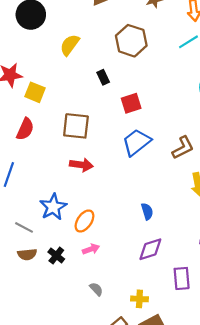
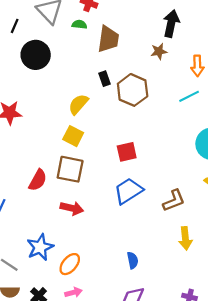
yellow semicircle: (70, 45) -> (78, 104), moved
black rectangle: (103, 77) -> (104, 79), moved
yellow square: (35, 92) -> (73, 136), moved
red semicircle: (25, 129) -> (38, 180), moved

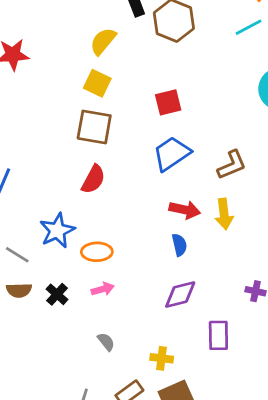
red semicircle: (38, 180) -> (93, 179), moved
red arrow: (72, 208) -> (185, 210), moved
yellow arrow: (185, 238) -> (224, 214), moved
orange ellipse: (70, 264) -> (97, 252), turned 50

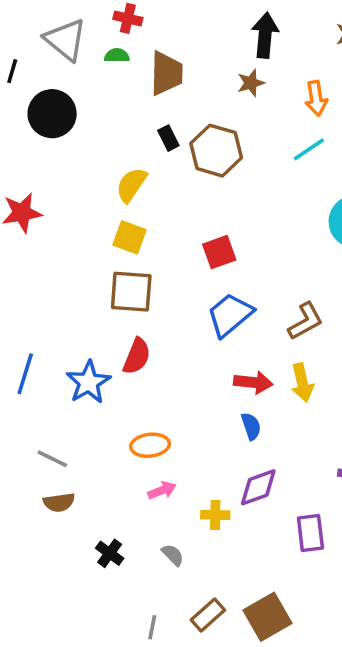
blue star: (57, 231) -> (89, 382), moved
black cross: (57, 294) -> (110, 553), moved
yellow cross: (162, 358) -> (215, 515), moved

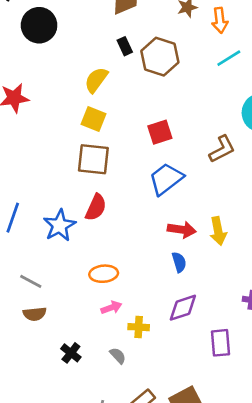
orange arrow: (316, 98) -> (220, 20), moved
brown L-shape: (306, 321) -> (222, 149), moved
yellow cross: (215, 515) -> (139, 327), moved

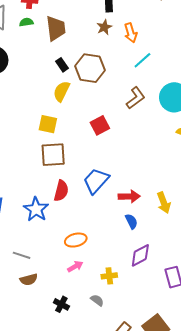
yellow semicircle: (96, 80) -> (61, 91), moved
brown L-shape: (222, 149) -> (136, 98), moved
blue trapezoid: (166, 179) -> (96, 181), moved
yellow arrow: (218, 231) -> (164, 203), moved
pink arrow: (111, 308) -> (75, 266), moved

